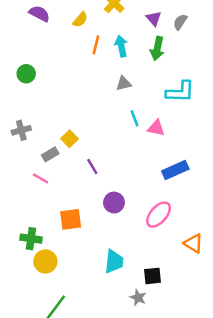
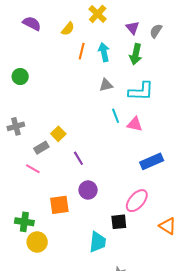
cyan L-shape: (180, 92) -> (141, 91), moved
purple circle: (114, 203) -> (88, 190), moved
black square: (152, 276) -> (119, 222), moved

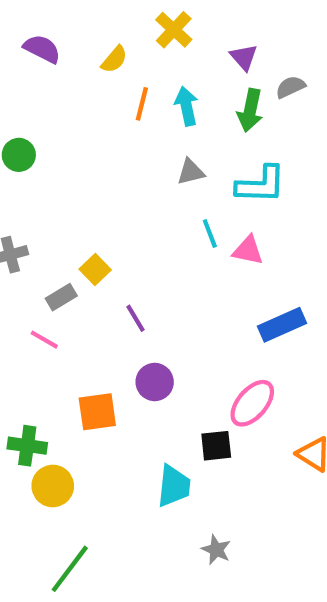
gray semicircle: (156, 31) -> (290, 87), moved, turned 32

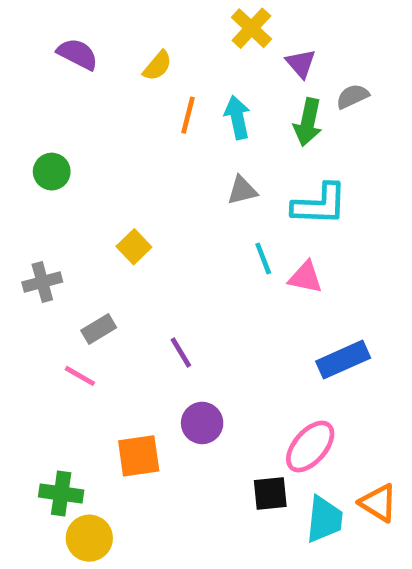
yellow cross: (174, 30) -> (251, 28), moved
yellow square: (95, 270) -> (134, 247), moved
cyan trapezoid: (174, 486) -> (324, 519), moved

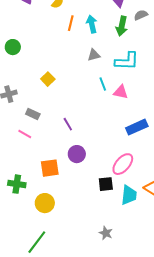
gray rectangle: (99, 329) -> (33, 114), turned 56
yellow circle: (89, 538) -> (45, 203), moved

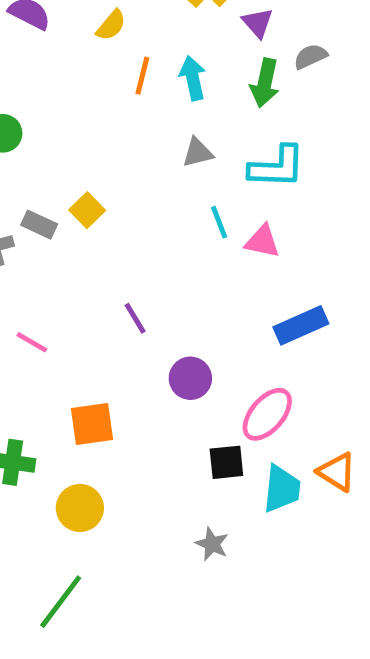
gray rectangle: (33, 114) -> (39, 225), moved
purple circle: (77, 154) -> (190, 378), moved
gray star: (106, 233) -> (212, 544), moved

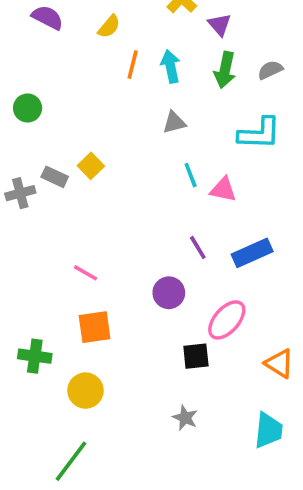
gray semicircle: (310, 56) -> (270, 70), moved
cyan L-shape: (277, 167) -> (259, 133), moved
purple line: (135, 318) -> (198, 247), moved
pink line: (32, 342) -> (85, 273), moved
cyan trapezoid: (282, 489) -> (268, 430), moved

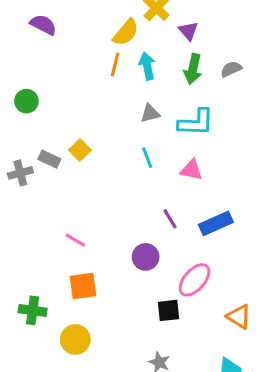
yellow semicircle: (109, 26) -> (126, 32), moved, size x1.4
cyan L-shape: (259, 133) -> (196, 123), moved
cyan line: (191, 175) -> (147, 158), moved

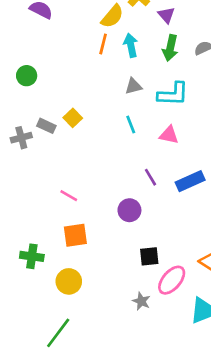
pink ellipse: (194, 280) -> (172, 280), moved

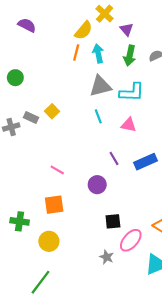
gray triangle: (133, 86) -> (100, 86), size x1.6
pink line: (69, 196) -> (57, 170), moved

